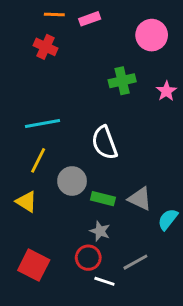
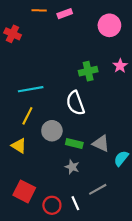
red cross: (45, 47) -> (13, 34), moved
green cross: (122, 81) -> (88, 71), moved
red circle: (88, 258) -> (52, 205), moved
white line: (104, 281) -> (75, 203), turned 48

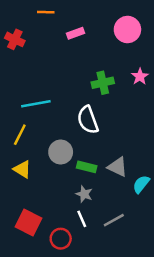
pink rectangle: (65, 14) -> (75, 33), moved
yellow line: (27, 116) -> (20, 135), moved
white line: (75, 203) -> (82, 219), moved

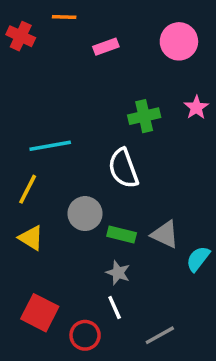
red cross: (15, 39) -> (21, 36), moved
gray line: (114, 220) -> (160, 335), moved

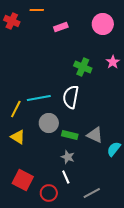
green cross: (144, 116) -> (83, 67), turned 36
cyan line: (50, 146) -> (39, 98), moved
white semicircle: (123, 168) -> (71, 97), turned 30

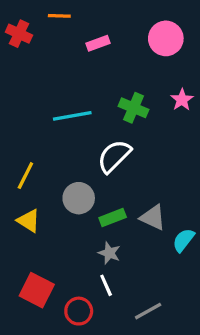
white semicircle: (71, 97) -> (114, 156), turned 35
cyan line: (39, 98) -> (72, 116), moved
green rectangle: (70, 135) -> (113, 218), turned -35

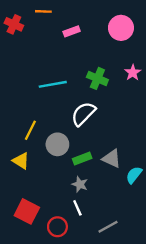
yellow line: (25, 176) -> (30, 130), moved

